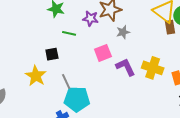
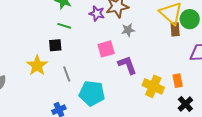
green line: (69, 33) -> (64, 26), moved
yellow cross: (153, 68) -> (153, 86), moved
cyan pentagon: (77, 99) -> (92, 93), moved

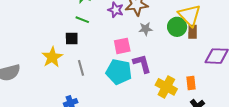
green circle: (190, 19) -> (177, 27), moved
cyan pentagon: (92, 93) -> (119, 72), moved

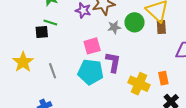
green circle: (177, 27) -> (135, 22), moved
black square: (72, 38) -> (42, 32), moved
purple L-shape: (142, 64) -> (113, 62), turned 30

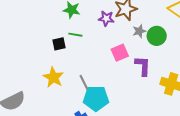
green circle: (135, 22) -> (157, 36), moved
black square: (42, 32) -> (59, 44), moved
cyan pentagon: (91, 72) -> (96, 98), moved

